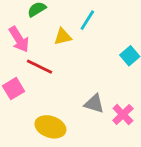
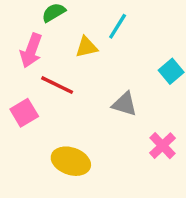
pink arrow: (19, 39) -> (31, 51), turned 52
gray triangle: (94, 104) -> (124, 104), moved

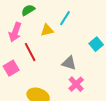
red line: (57, 85) -> (30, 52), turned 36
pink cross: (163, 146) -> (76, 84), moved

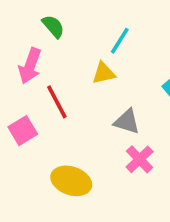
green semicircle: (28, 10) -> (53, 26), turned 80
yellow triangle: (47, 30) -> (104, 73), moved

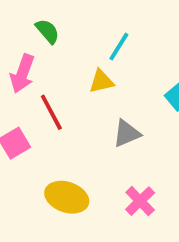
gray triangle: (127, 122) -> (127, 133), turned -40
pink cross: (140, 159) -> (140, 201), moved

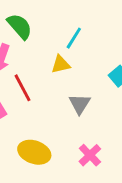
green semicircle: (47, 31) -> (20, 26), size x1.4
gray triangle: (127, 133) -> (80, 104), turned -35

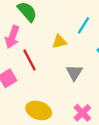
cyan line: (74, 38) -> (84, 25), moved

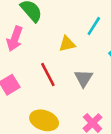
red line: (29, 60) -> (48, 74), moved

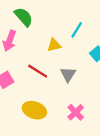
red line: (48, 74) -> (38, 71), turned -30

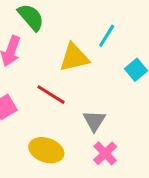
yellow triangle: (54, 45) -> (74, 57), size x1.5
gray triangle: (68, 74) -> (94, 121), moved

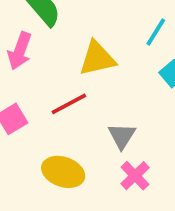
cyan line: (107, 36) -> (156, 32), moved
red line: (51, 95) -> (69, 104), turned -60

